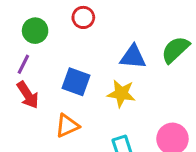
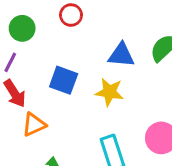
orange triangle: (67, 126) -> (34, 125), moved

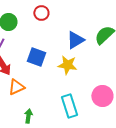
blue triangle: (121, 55) -> (75, 40), turned -36

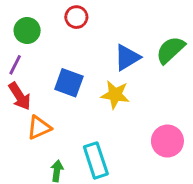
cyan rectangle: (69, 106) -> (96, 160), moved

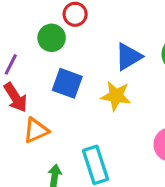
green circle: (27, 31) -> (52, 38), moved

